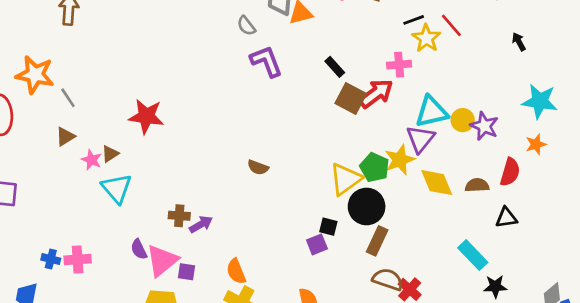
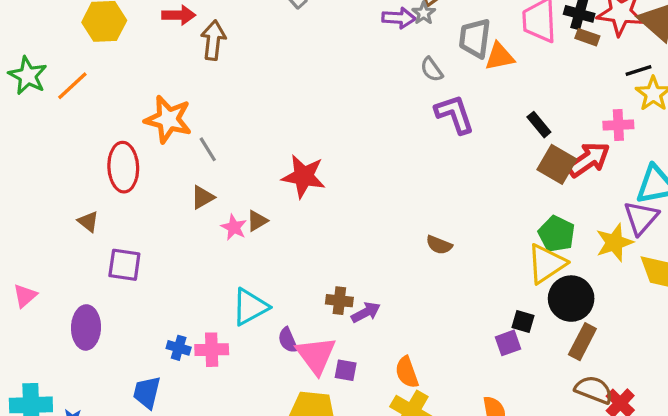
green pentagon: (375, 167) -> (557, 234), moved
cyan triangle: (117, 188) -> (250, 307), moved, turned 40
pink triangle: (162, 261) -> (316, 355), turned -30

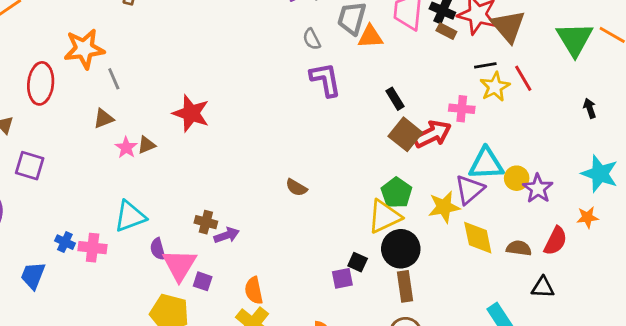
orange star: (168, 119) -> (84, 49), turned -30
brown rectangle: (582, 342) -> (405, 286), turned -44

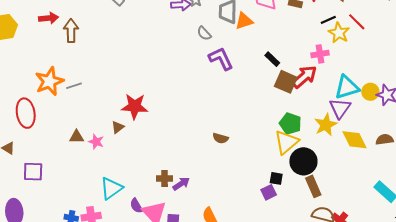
gray line: (114, 79) -> (74, 86), moved, turned -70
brown triangle: (104, 119) -> (77, 137), moved, turned 35
brown triangle: (146, 145) -> (118, 127), moved

